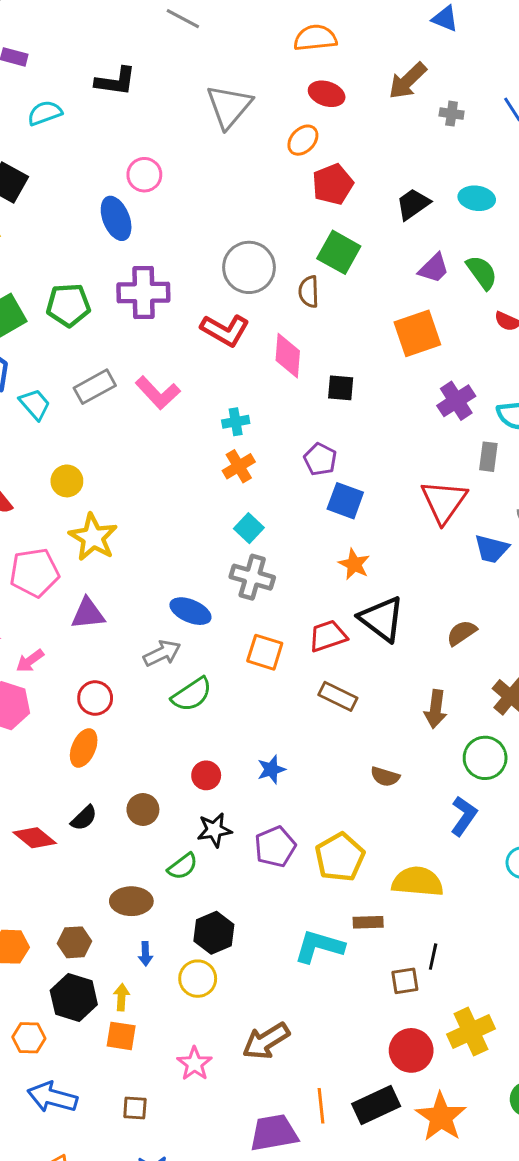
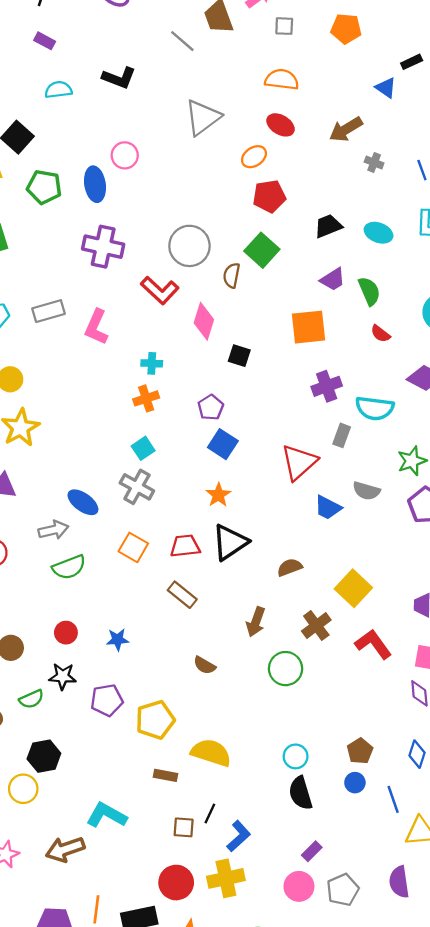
green pentagon: (68, 305) -> (44, 187), moved
pink L-shape: (158, 393) -> (96, 327), turned 54
black triangle: (382, 619) -> (230, 542), turned 36
blue L-shape: (464, 816) -> (239, 836), moved
cyan L-shape: (319, 946) -> (107, 815), moved

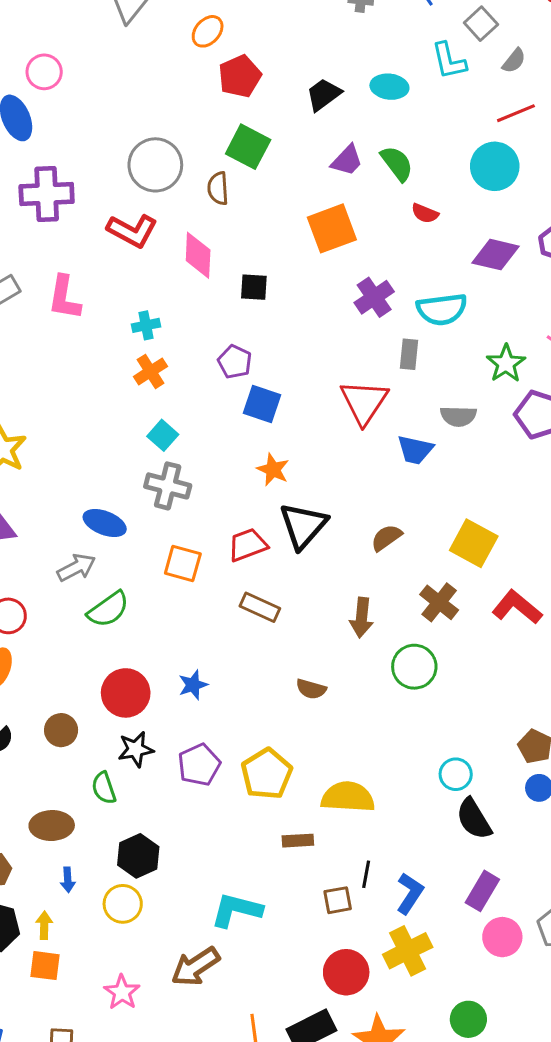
red circle: (66, 633) -> (126, 693), size x1.6
green semicircle: (31, 699) -> (104, 788), turned 110
purple rectangle: (312, 851) -> (482, 891), moved, size x1.4

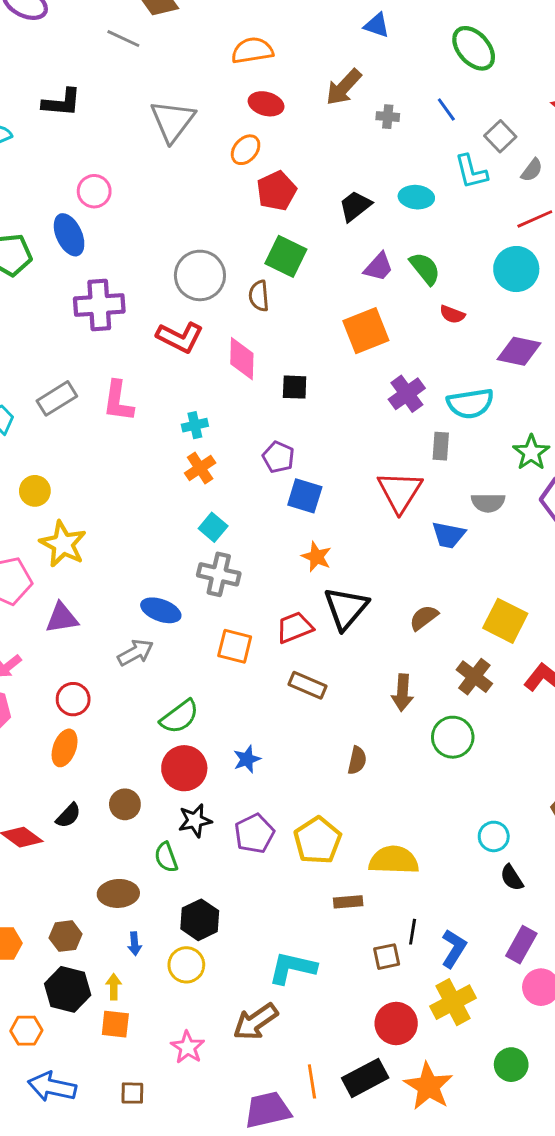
green semicircle: (108, 609) -> (179, 717), moved
brown semicircle: (311, 689) -> (357, 760), turned -92
black semicircle: (474, 819) -> (512, 878), size x0.7

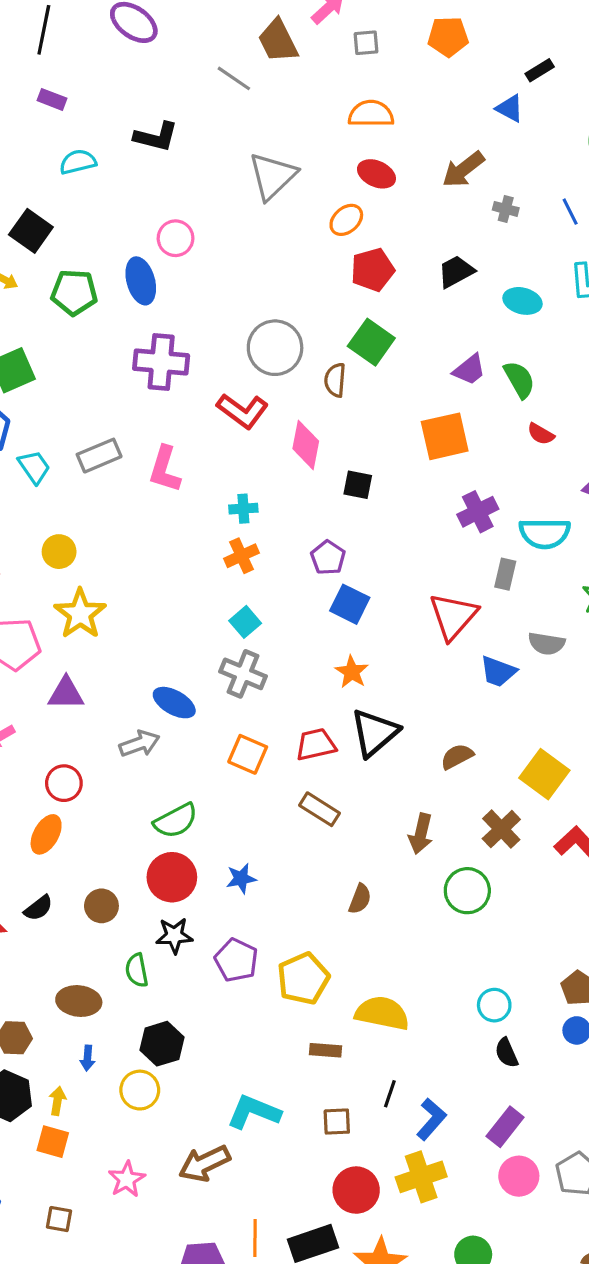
black trapezoid: (355, 206) -> (456, 272), moved
purple pentagon: (254, 834) -> (236, 960), turned -30
brown square: (387, 957) -> (337, 1122), moved

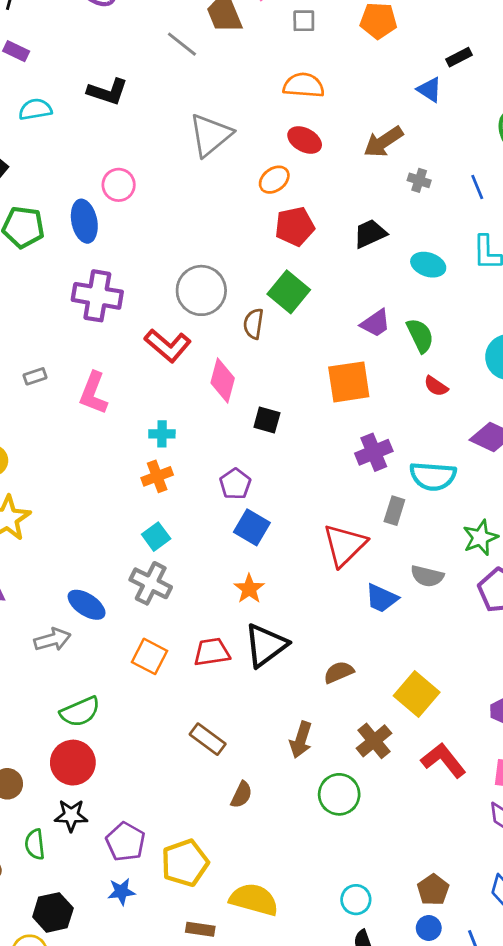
gray rectangle: (99, 456) -> (35, 376), size x0.6
brown rectangle: (319, 809) -> (208, 739), moved
blue star: (241, 878) -> (121, 892), moved

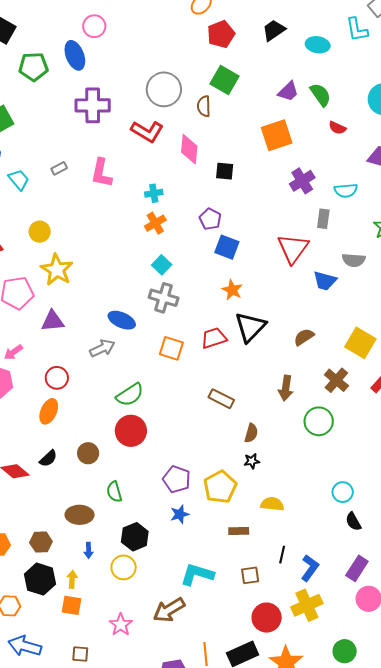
cyan semicircle: (433, 476) -> (346, 190), size x0.7
black star: (71, 815) -> (252, 461), moved, size x0.7
yellow semicircle: (254, 899) -> (272, 504), size x0.7

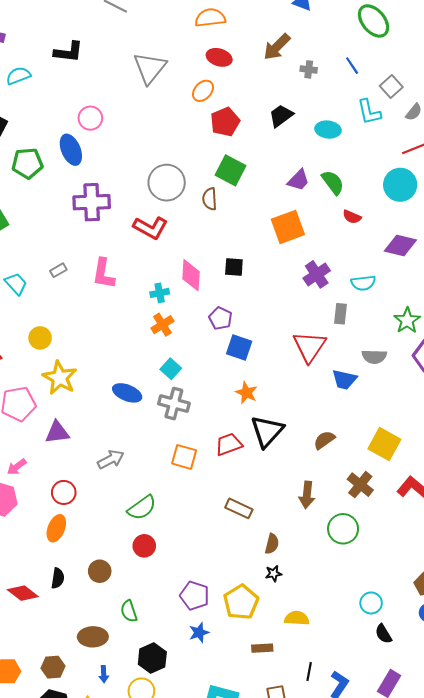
pink diamond: (189, 149) -> (191, 275), moved
blue ellipse: (122, 320) -> (127, 393), moved
red circle: (131, 431) -> (144, 546), size x0.7
black semicircle: (48, 458) -> (58, 578), turned -36

